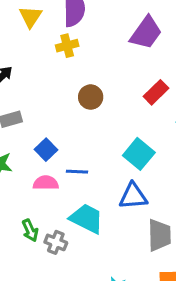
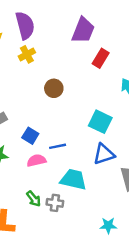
red rectangle: (156, 92) -> (101, 58), moved

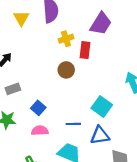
yellow cross: (27, 54) -> (66, 39), moved
red rectangle: (101, 58) -> (85, 50), moved, turned -35
blue line: (58, 146) -> (73, 124), moved

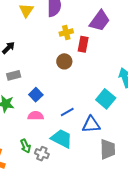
cyan square: (102, 106) -> (106, 99), moved
blue line: (73, 124) -> (67, 112), turned -32

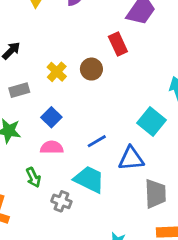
yellow cross: (66, 32) -> (57, 72), moved, turned -32
red rectangle: (83, 44) -> (118, 44), turned -35
green arrow: (26, 146) -> (33, 177), moved

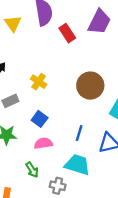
red rectangle: (118, 44) -> (67, 33), moved
brown circle: (91, 69) -> (90, 86), moved, size x1.5
blue line: (97, 141) -> (79, 133), turned -35

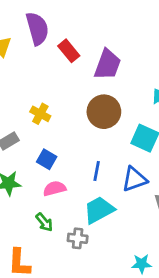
purple trapezoid: (99, 22) -> (107, 65), moved
cyan trapezoid: (77, 165) -> (99, 210), turned -40

